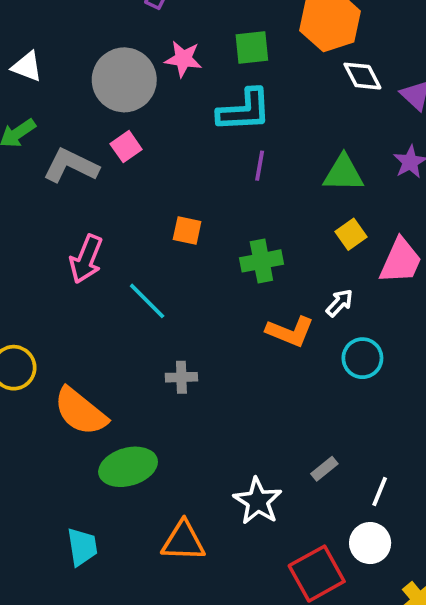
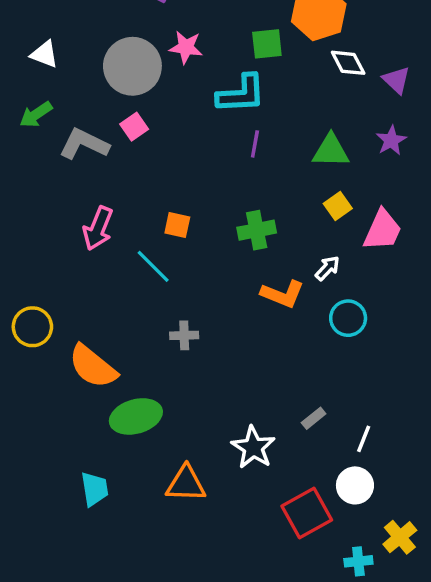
green square: (252, 47) -> (267, 44), moved
orange square: (187, 230) -> (177, 225), moved

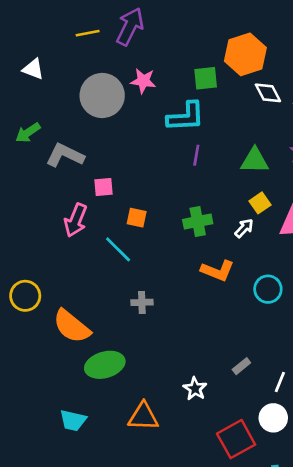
white triangle: (44, 54) -> (33, 69), moved
pink square: (134, 127) -> (103, 187), moved, turned 30
white arrow: (327, 268) -> (244, 228), moved
white star: (253, 448) -> (195, 389), size x0.7
cyan trapezoid: (94, 489) -> (73, 420), turned 112

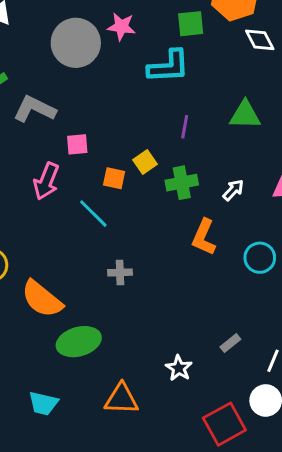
purple line: (196, 155) -> (185, 127), moved
yellow square: (260, 203) -> (145, 162), moved
orange L-shape: (218, 271) -> (204, 237), turned 92

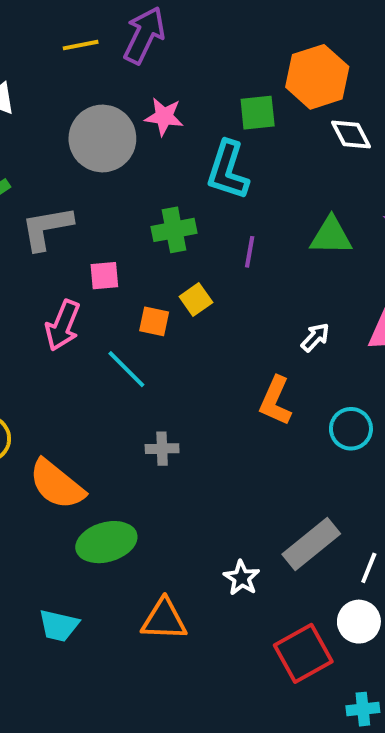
cyan L-shape: (169, 66) -> (228, 170), turned 111
gray L-shape: (35, 109) -> (47, 228), turned -36
green cross: (182, 183) -> (174, 230), moved
gray rectangle: (230, 343) -> (311, 544), size x2.0

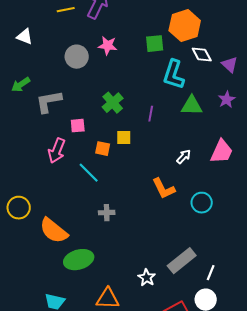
gray circle: (102, 138) -> (77, 57), size x0.7
cyan L-shape: (228, 170) -> (174, 75), moved
green cross: (174, 230) -> (113, 103), turned -30
yellow square: (196, 300) -> (124, 138), turned 35
orange L-shape: (275, 401) -> (164, 189), turned -50

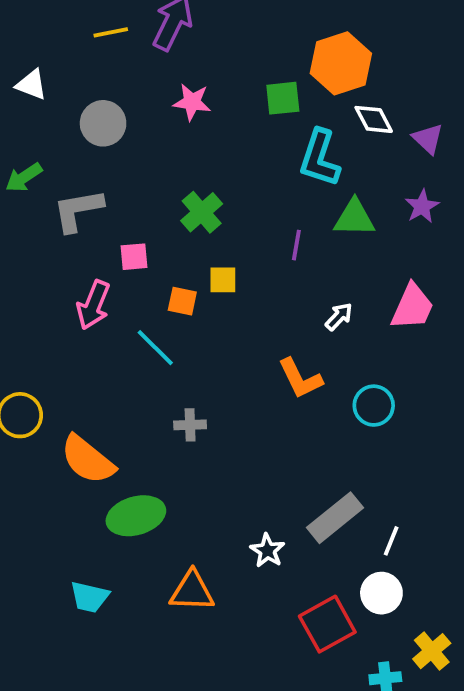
gray circle: (77, 57) -> (103, 123), moved
purple line: (151, 114) -> (296, 245), moved

